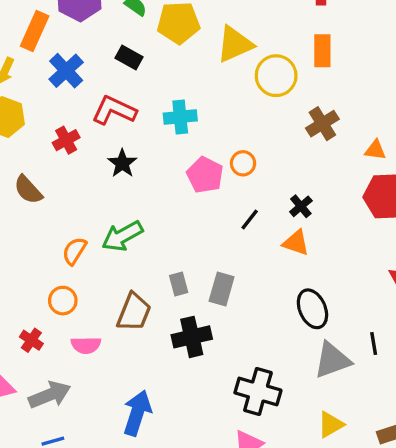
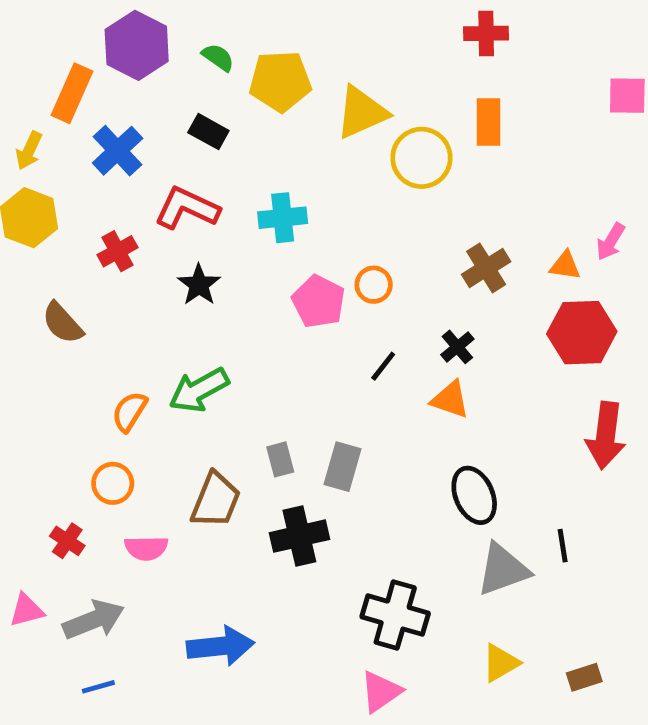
brown cross: (322, 124) -> (486, 268), moved
blue arrow: (137, 413) -> (220, 646), turned 66

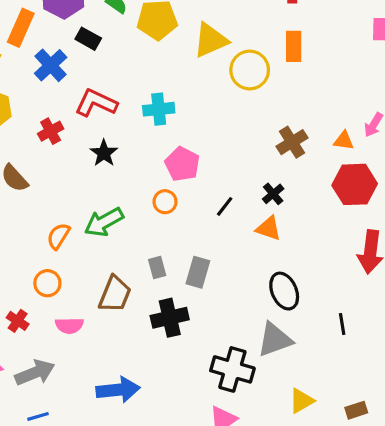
black rectangle: (208, 132) -> (88, 39), moved
orange circle: (374, 285) -> (165, 202), moved
gray triangle: (503, 570) -> (275, 340), moved

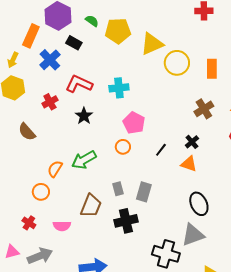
orange rectangle: (294, 46) -> (212, 69), moved
orange circle: (47, 283) -> (41, 192), moved

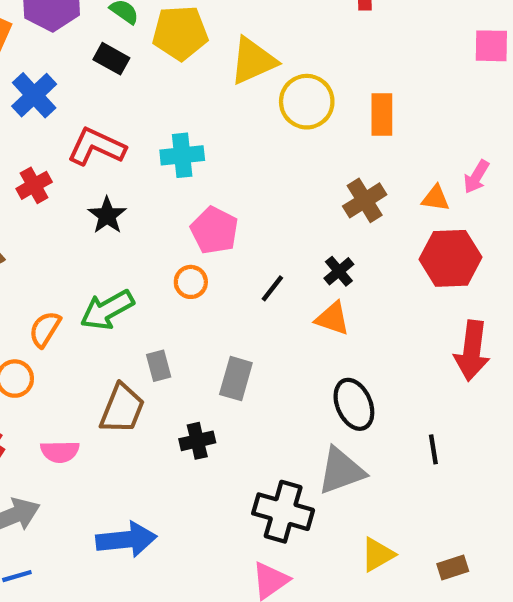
black rectangle: (74, 43) -> (111, 59), moved
gray rectangle: (118, 189) -> (159, 366), moved
black cross: (126, 221) -> (197, 441), size x0.7

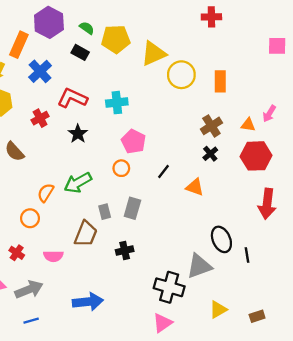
black cross: (339, 271) -> (210, 154), moved
gray rectangle: (236, 379) -> (132, 208), moved
black ellipse: (354, 404) -> (221, 239), moved

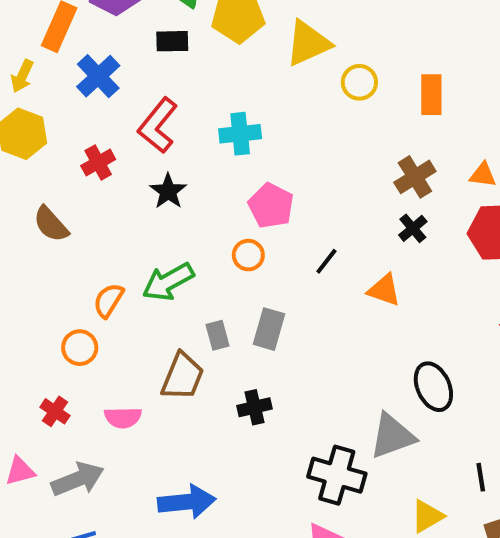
black rectangle: (80, 52) -> (172, 41), turned -30
yellow circle: (181, 75) -> (359, 82), size x0.7
red L-shape: (72, 98) -> (158, 125), turned -76
black line: (247, 255) -> (481, 477), moved

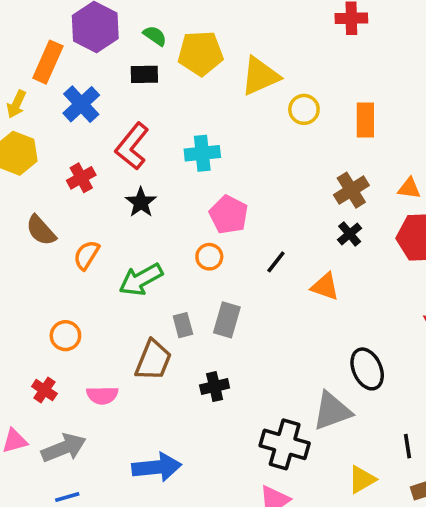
orange semicircle: (108, 300) -> (87, 255), moved

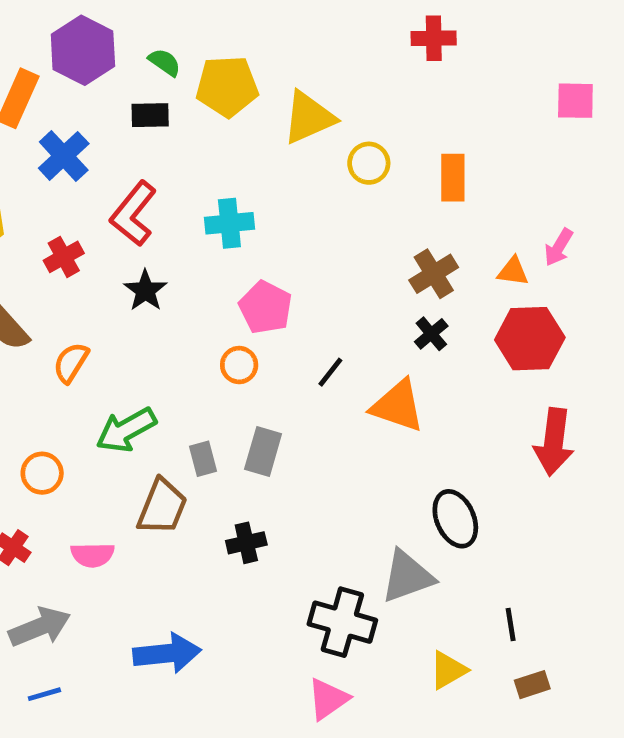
green arrow: (141, 280) -> (126, 430), moved
orange triangle: (325, 287) -> (398, 406), size x1.4

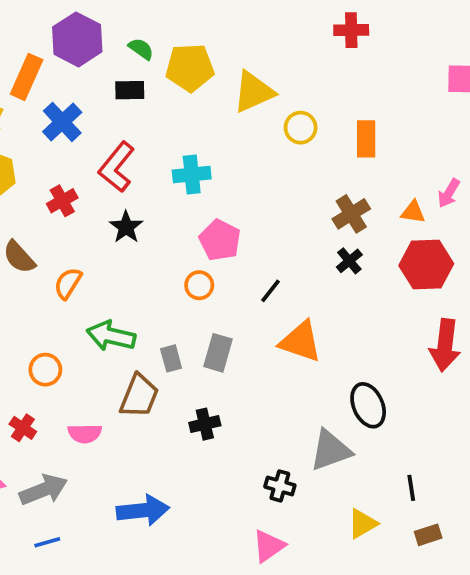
orange triangle: (398, 406) -> (301, 342), moved
green arrow: (126, 430) -> (111, 336), turned 42
black cross: (342, 622) -> (280, 486), size x0.6

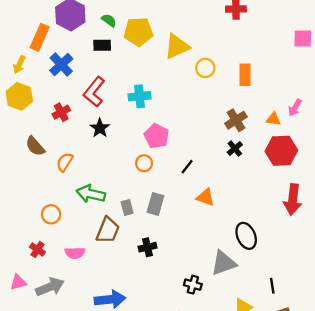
orange triangle: (301, 342) -> (205, 197), size x0.7

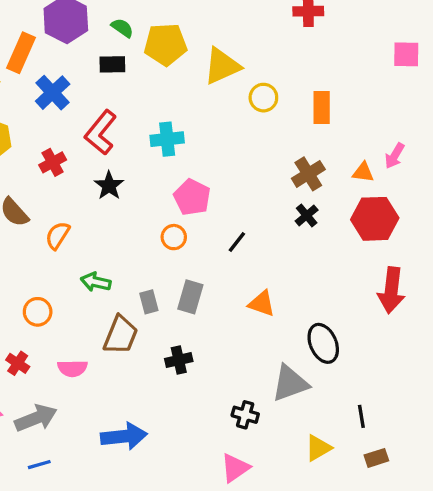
green arrow: (91, 194) -> (96, 282), size x0.7
orange triangle: (205, 197) -> (262, 304), moved

